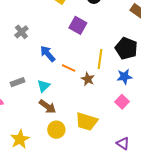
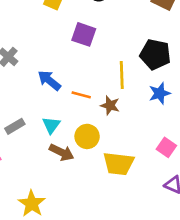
pink square: (122, 102) -> (166, 147), moved
yellow circle: (56, 130) -> (87, 136), moved

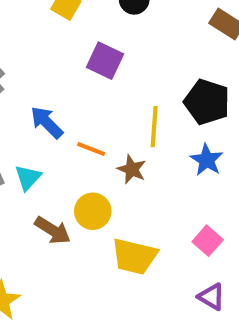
blue star: (160, 93) -> (207, 160), turned -30
cyan triangle: (51, 125) -> (28, 178), moved

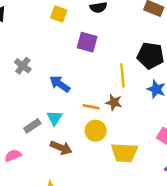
orange line: (91, 149) -> (91, 107), moved
brown arrow: (53, 230) -> (61, 148), moved

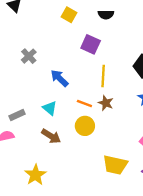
yellow line: (122, 75) -> (103, 76), moved
cyan triangle: (55, 118) -> (50, 108), turned -32
gray rectangle: (32, 126) -> (17, 115), moved
yellow trapezoid: (124, 153) -> (115, 165), moved

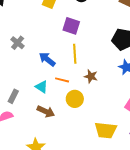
yellow line: (103, 76) -> (75, 54), moved
orange line: (84, 104) -> (62, 80), moved
gray rectangle: (17, 115) -> (13, 96), turned -32

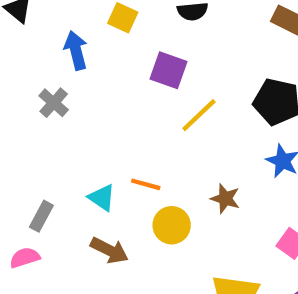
yellow line: (75, 54) -> (199, 115), moved, turned 48
blue arrow: (47, 59) -> (76, 50), moved, turned 36
brown star: (91, 76) -> (225, 199), moved

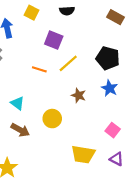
orange line: (146, 184) -> (39, 69), moved
brown star: (225, 199) -> (79, 95), moved

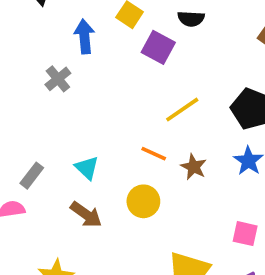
purple square: (54, 40) -> (158, 47), moved
orange line: (39, 69) -> (154, 154), moved
pink square: (113, 130) -> (245, 234), turned -32

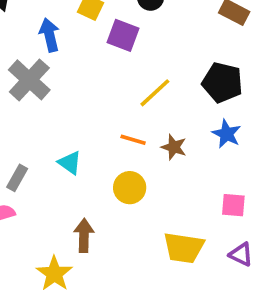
gray cross: (58, 79) -> (29, 80), size x1.6
brown arrow: (86, 214) -> (84, 236), moved, turned -116

